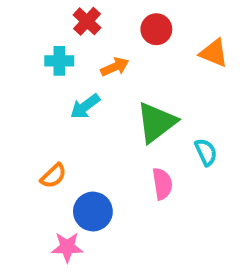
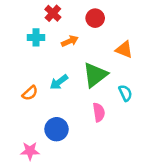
orange triangle: (214, 53) -> (124, 50), moved
cyan arrow: (85, 106) -> (59, 82), moved
orange semicircle: (53, 176) -> (30, 93), moved
pink star: (67, 247) -> (30, 151), moved

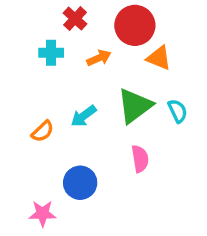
red circle: (95, 18) -> (135, 25), size x1.5
orange triangle: (124, 50) -> (159, 58), moved
cyan semicircle: (125, 93) -> (178, 111), moved

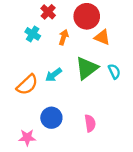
cyan cross: (51, 53) -> (33, 34), turned 32
orange arrow: (99, 58) -> (64, 37), turned -48
orange semicircle: (43, 131) -> (27, 85), size x1.5
pink semicircle: (140, 159) -> (90, 123), moved

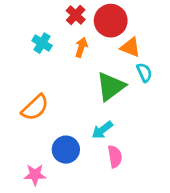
red cross: (48, 12) -> (76, 15), moved
cyan semicircle: (114, 71) -> (144, 72), moved
cyan arrow: (54, 75) -> (102, 130), moved

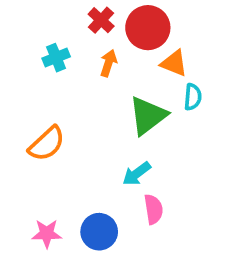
cyan cross: (42, 43) -> (56, 58), turned 36
cyan semicircle: (144, 72) -> (193, 97), turned 30
blue circle: (66, 150) -> (99, 232), moved

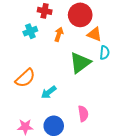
red cross: (101, 20) -> (45, 11), moved, turned -32
cyan arrow: (137, 174) -> (49, 92), moved

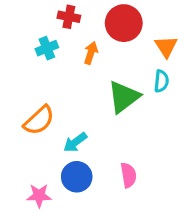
orange triangle: (94, 34) -> (166, 47), moved, turned 35
blue circle: (54, 126) -> (77, 177), moved

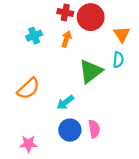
red cross: (69, 17) -> (65, 12), moved
cyan arrow: (75, 142) -> (65, 102), moved
blue circle: (77, 177) -> (70, 130), moved

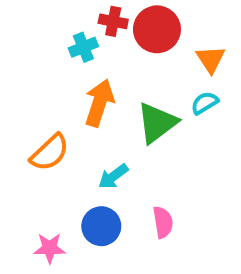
cyan cross: (34, 36) -> (83, 47), moved
orange arrow: (66, 39) -> (99, 103), moved, size x1.6
cyan semicircle: (118, 60) -> (205, 103), turned -126
blue circle: (70, 130) -> (101, 226), moved

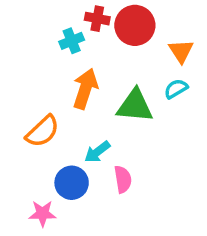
green triangle: (157, 123) -> (135, 106), turned 42
pink semicircle: (163, 222) -> (123, 179), moved
blue circle: (101, 226) -> (72, 183), moved

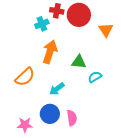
cyan semicircle: (176, 89) -> (95, 77), moved
green triangle: (135, 106) -> (79, 62), size x0.7
pink semicircle: (123, 179) -> (72, 118), moved
blue circle: (72, 183) -> (50, 114), moved

